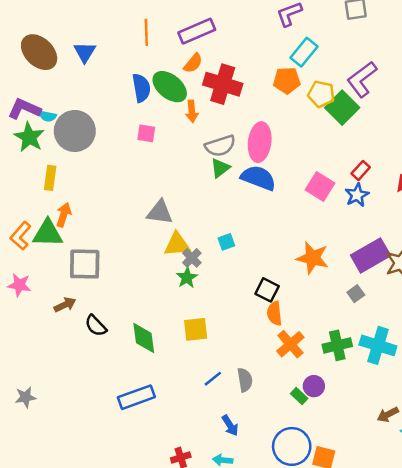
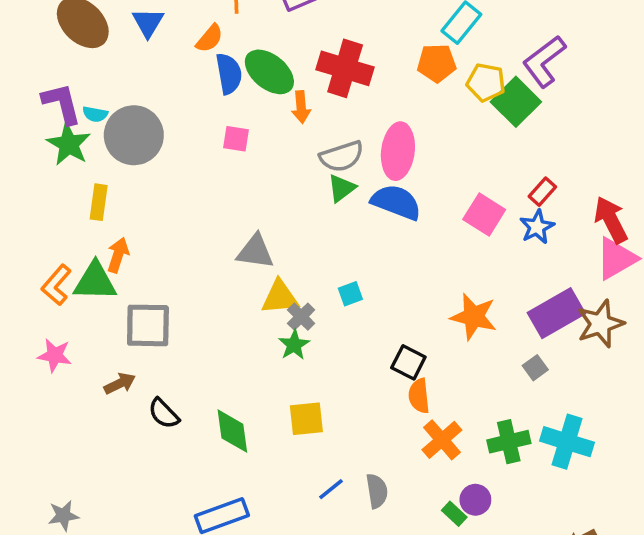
orange semicircle: (193, 63) -> (210, 38), moved
purple L-shape: (24, 109) -> (62, 104), turned 52

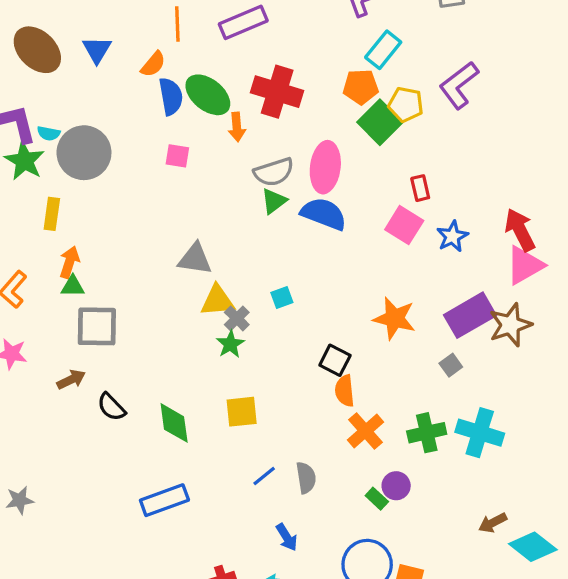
green square: (516, 102) -> (380, 122), moved
red rectangle: (542, 192) -> (420, 188), moved, turned -55
green triangle: (95, 281) -> (73, 286), moved, size x0.6

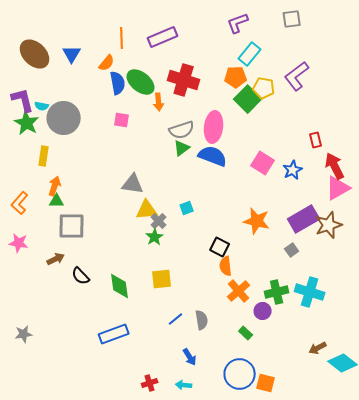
red rectangle: (420, 188) -> (316, 140), moved
purple circle: (396, 486) -> (263, 311), moved

